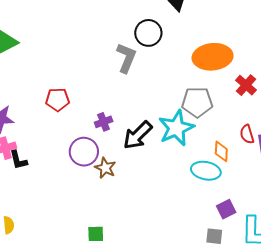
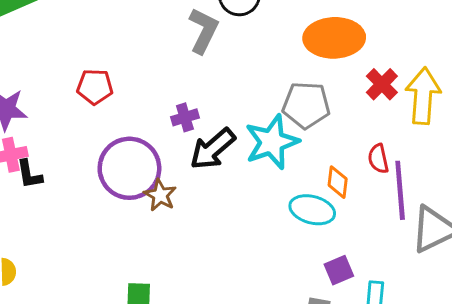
purple cross: (104, 122) -> (185, 117), moved
purple circle: (84, 152) -> (129, 168), size x1.4

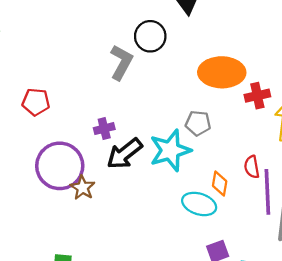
red cross: (382, 84) -> (257, 96), moved, turned 30
gray pentagon: (306, 105) -> (198, 123), size x0.7

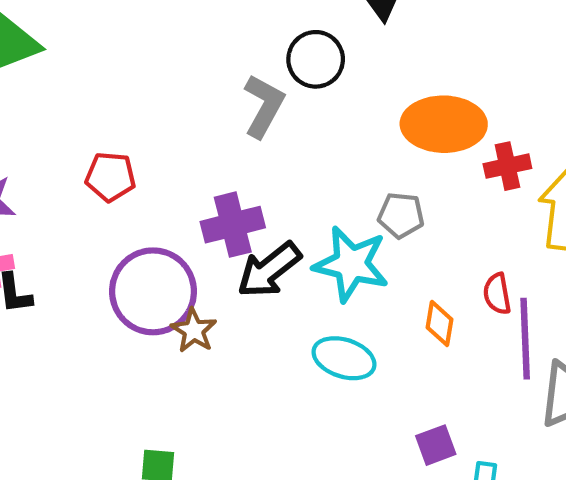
purple cross: (104, 129) -> (233, 225), size x1.6
cyan star: (170, 150) -> (351, 264), turned 30
cyan ellipse: (199, 204) -> (344, 358), moved

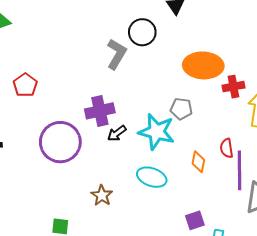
red pentagon: (110, 177) -> (25, 85), moved, turned 30
black arrow: (269, 270) -> (117, 133), size x0.6
brown star: (194, 330) -> (102, 195), moved

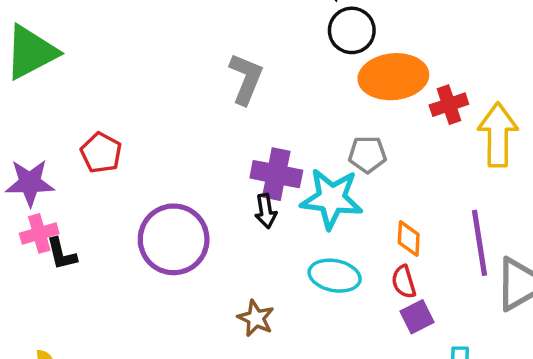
black circle: (142, 32) -> (352, 30), moved
purple cross: (100, 111) -> (276, 174), moved, turned 32
black arrow: (117, 133) -> (266, 211), turned -54
red semicircle: (227, 148) -> (404, 282), moved
purple square: (195, 220) -> (417, 317), moved

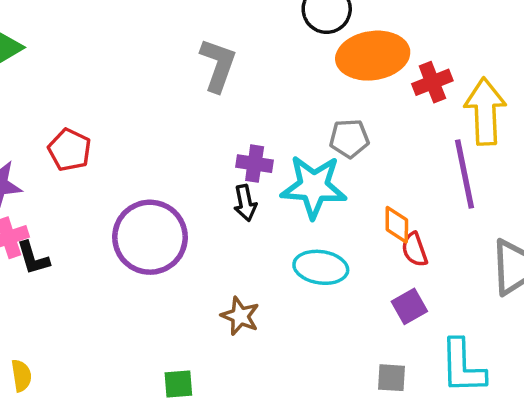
purple cross: (276, 174) -> (255, 164), size x0.7
purple line: (479, 243) -> (464, 174), moved
red semicircle: (404, 282) -> (415, 250), moved

